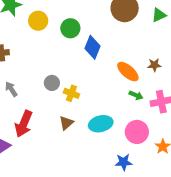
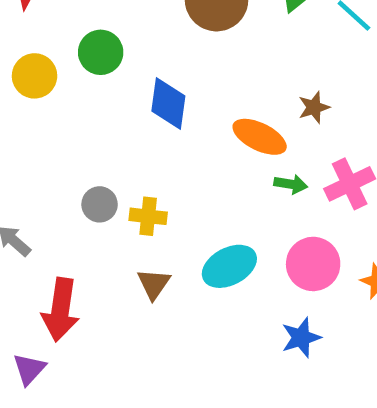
green circle: (70, 28) -> (101, 52), moved

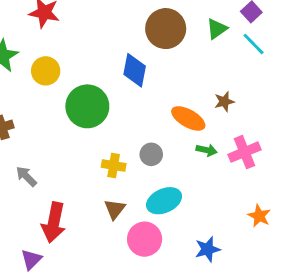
green circle: (101, 52) -> (87, 106), moved, size x1.5
blue diamond: (168, 103) -> (135, 70), moved
gray circle: (100, 204) -> (151, 154), moved
pink circle: (313, 264) -> (145, 239), moved

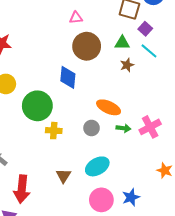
green triangle: (217, 29) -> (122, 43), turned 42
brown star: (224, 102) -> (127, 65), moved
gray circle: (151, 154) -> (92, 128), moved
yellow cross: (114, 165) -> (54, 131), moved
pink circle: (145, 239) -> (101, 200), moved

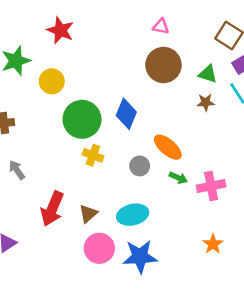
blue diamond: (68, 77) -> (126, 114), moved
red arrow: (22, 189) -> (52, 209), moved
blue star: (131, 197) -> (140, 257), moved, size x1.5
pink circle: (101, 200) -> (99, 248), moved

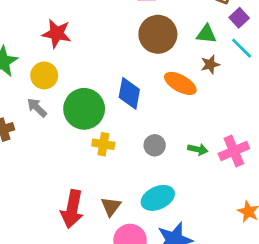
red star: (60, 30) -> (57, 33), moved
orange ellipse: (168, 147) -> (180, 83), moved
gray arrow: (17, 170) -> (37, 108), moved

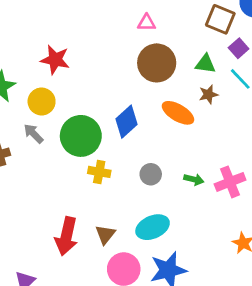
blue diamond: (129, 93) -> (127, 122), turned 36

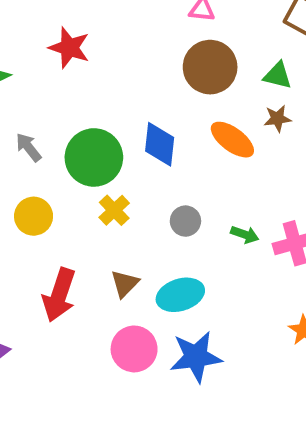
yellow circle: (42, 101) -> (34, 216), moved
blue diamond: (127, 122) -> (160, 144), turned -48
yellow cross: (99, 172) -> (114, 210), turned 30
brown triangle: (105, 234) -> (125, 284), moved

